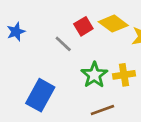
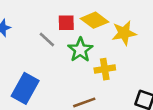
red square: (83, 26) -> (66, 23), turned 30
green star: (94, 75) -> (80, 50), moved

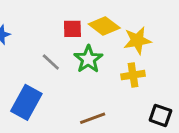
gray line: (47, 39) -> (51, 62), moved
yellow cross: (105, 69) -> (133, 75), moved

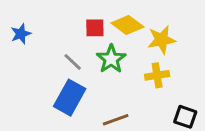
blue rectangle: (26, 102) -> (70, 98), moved

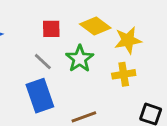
red square: (95, 28) -> (51, 29), moved
blue rectangle: (70, 98) -> (40, 96), turned -48

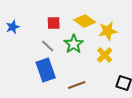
yellow cross: (124, 74) -> (105, 55), turned -35

